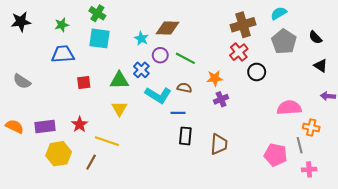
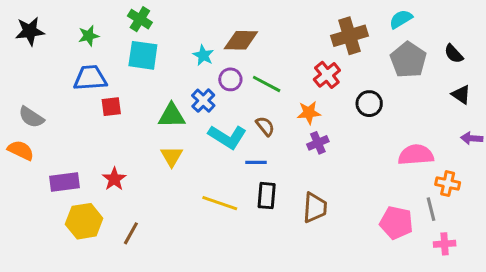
red cross: (239, 52) -> (327, 75), moved
red square: (84, 82) -> (111, 107), moved
brown semicircle: (184, 88) -> (265, 126), turned 40
orange semicircle: (15, 126) -> (21, 150), moved
yellow line: (107, 141) -> (220, 203), moved

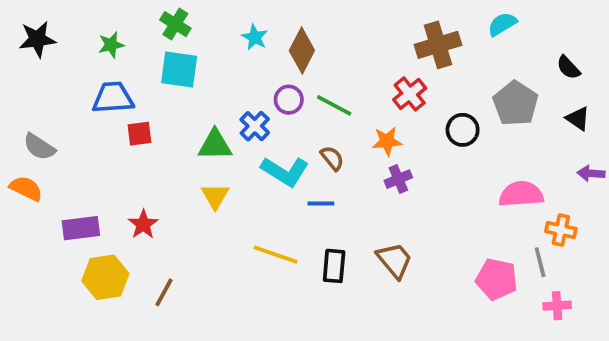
brown diamond: (241, 40) -> (302, 51), turned -64
cyan star: (203, 55) -> (255, 37), moved
gray pentagon: (408, 60) -> (515, 103), moved
black rectangle: (267, 196) -> (334, 266), moved
brown trapezoid: (315, 208) -> (395, 260), turned -44

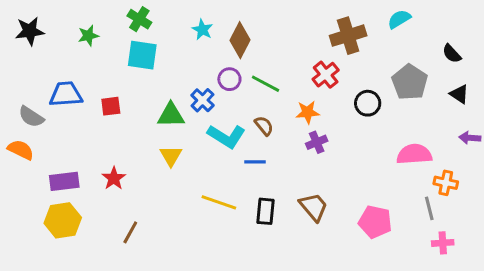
blue trapezoid: (113, 98) -> (66, 94), moved
yellow hexagon: (105, 277) -> (63, 220), moved
pink pentagon: (497, 279) -> (375, 222), moved

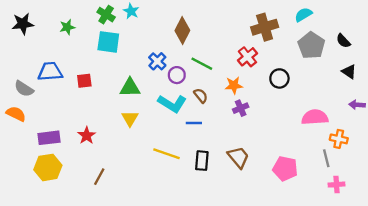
cyan star: (202, 30) -> (131, 11), moved
purple circle: (229, 79) -> (177, 75), moved
gray pentagon: (410, 82) -> (311, 45), moved
blue cross: (202, 100) -> (157, 61), moved

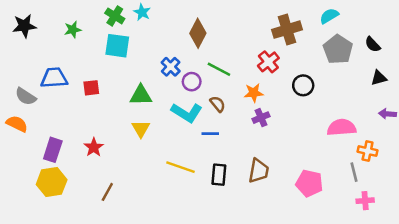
black triangle: (349, 72) -> (379, 78), turned -49
purple rectangle: (49, 138) -> (53, 150), turned -65
brown trapezoid: (238, 157) -> (259, 171), turned 50

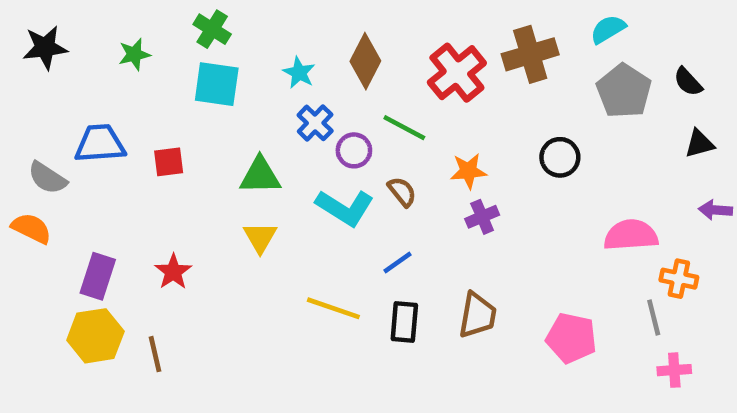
cyan star: (142, 12) -> (299, 73), moved
red cross: (268, 62) -> (457, 73), moved, size x1.4
blue line: (210, 134) -> (397, 263), moved, turned -35
brown line: (107, 192) -> (155, 354), moved, turned -42

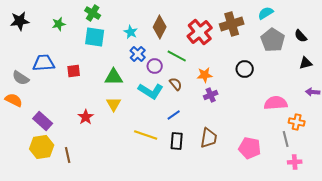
red star: (173, 272) -> (86, 117), moved
purple rectangle: (98, 276) -> (43, 121), turned -66

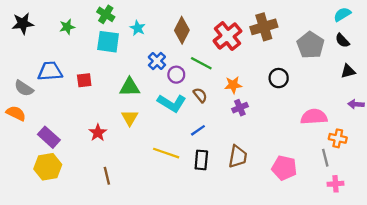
cyan semicircle: (266, 13) -> (342, 14), moved
cyan star: (131, 32) -> (138, 28), moved
brown line: (68, 155) -> (107, 176), moved

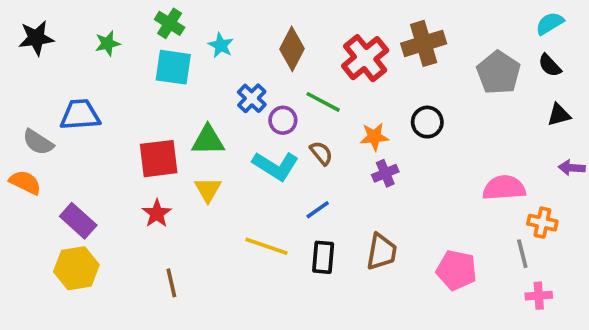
black circle: (279, 78) -> (427, 122), moved
red square: (84, 80) -> (159, 159), moved, size x1.6

